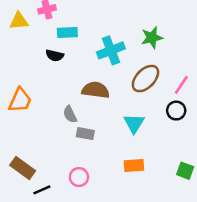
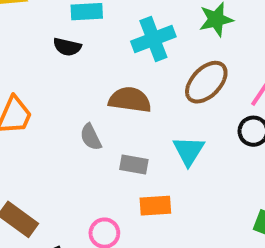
gray rectangle: (85, 134) -> (134, 164), moved
orange rectangle: (134, 166) -> (155, 206), moved

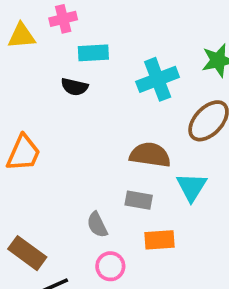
brown semicircle: (130, 100) -> (150, 155), moved
gray semicircle: (91, 137) -> (97, 225), moved

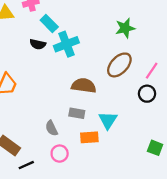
cyan rectangle: (93, 53) -> (49, 23), turned 48
cyan cross: (158, 79) -> (66, 44), moved
cyan triangle: (192, 187) -> (108, 120), moved

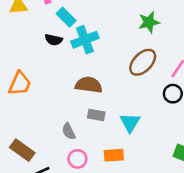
brown semicircle: (84, 86) -> (89, 85), moved
orange rectangle: (89, 137) -> (114, 155), moved

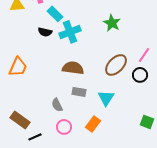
green star: (149, 22) -> (112, 23), moved, turned -30
brown ellipse: (143, 62) -> (116, 65), moved
orange rectangle: (114, 155) -> (93, 124), turned -49

